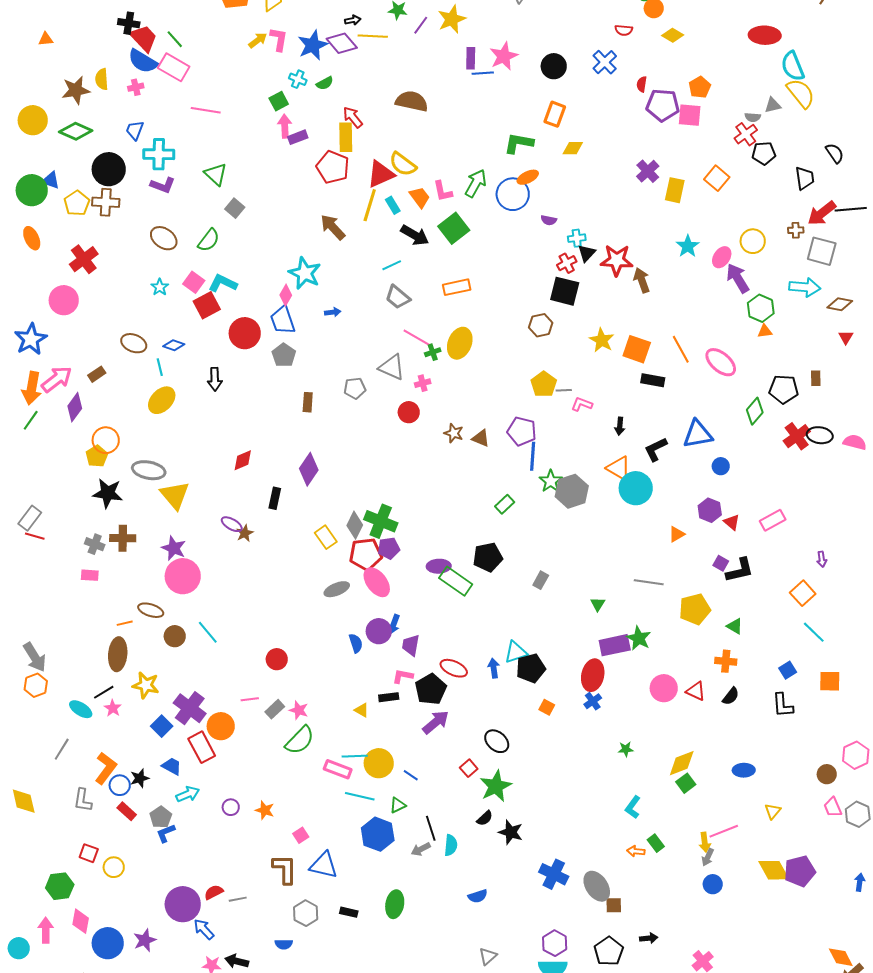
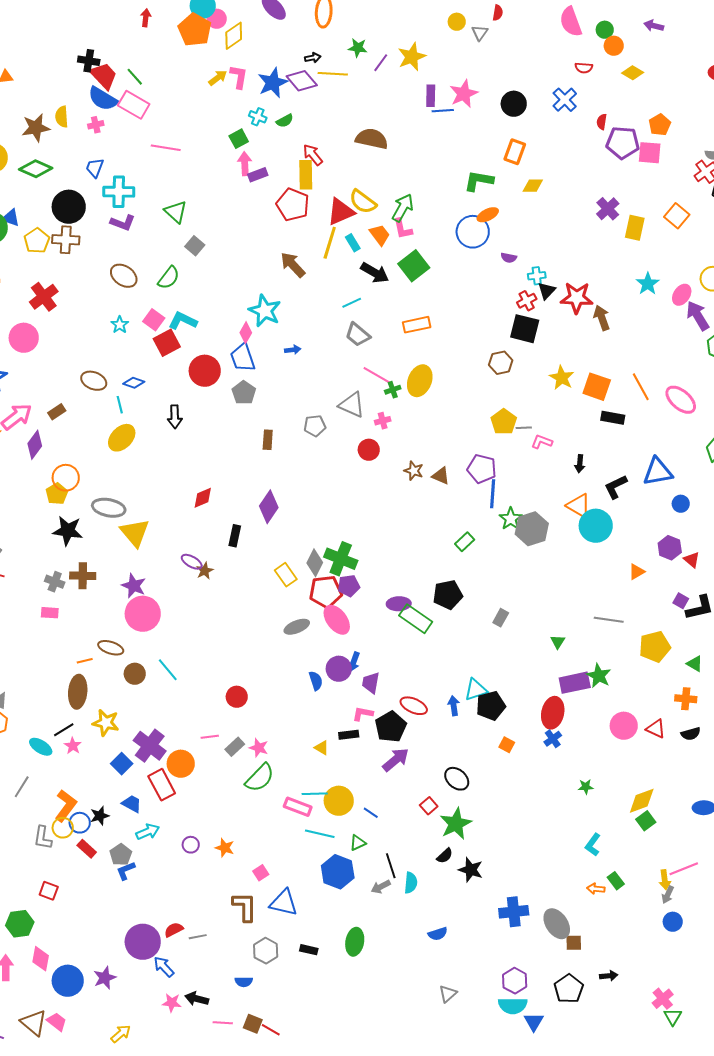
green arrow: (476, 183) -> (403, 208), moved
black semicircle: (731, 696) -> (691, 734), turned 36
yellow circle: (114, 867) -> (63, 828), moved
blue cross: (554, 874) -> (514, 912), turned -32

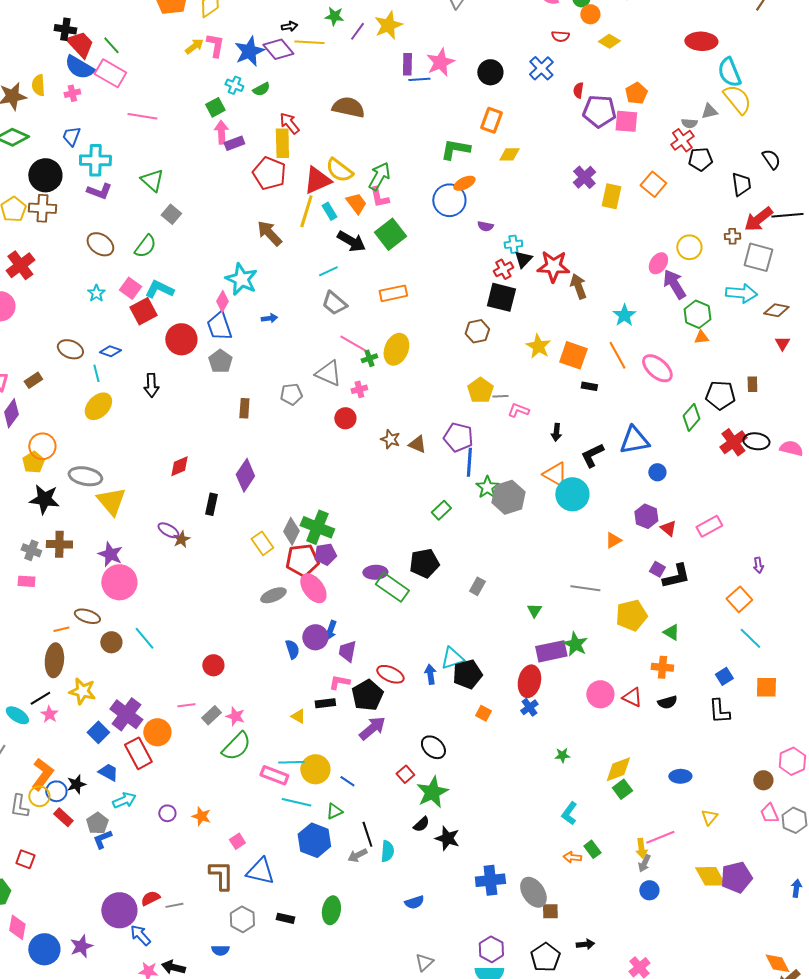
cyan star: (648, 284) -> (624, 315), moved
black rectangle: (613, 418) -> (589, 386), size x0.7

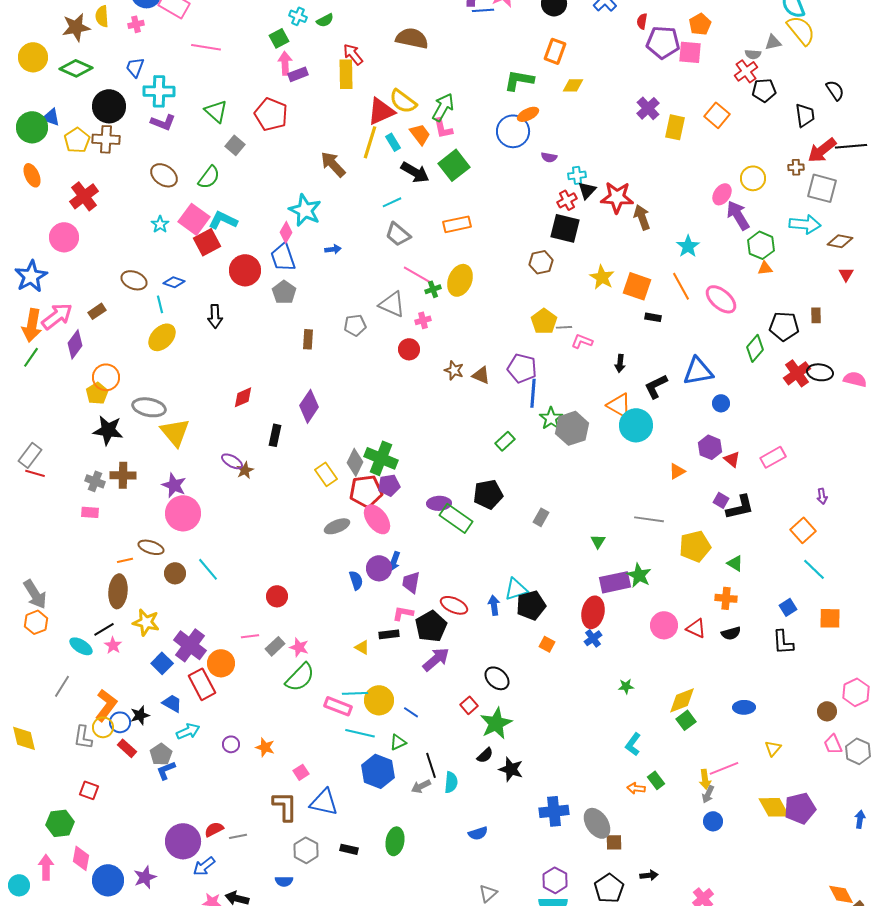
red pentagon: (269, 173) -> (271, 114), moved
pink square: (130, 288) -> (194, 219), size x1.4
blue arrow: (140, 935) -> (204, 866), turned -85

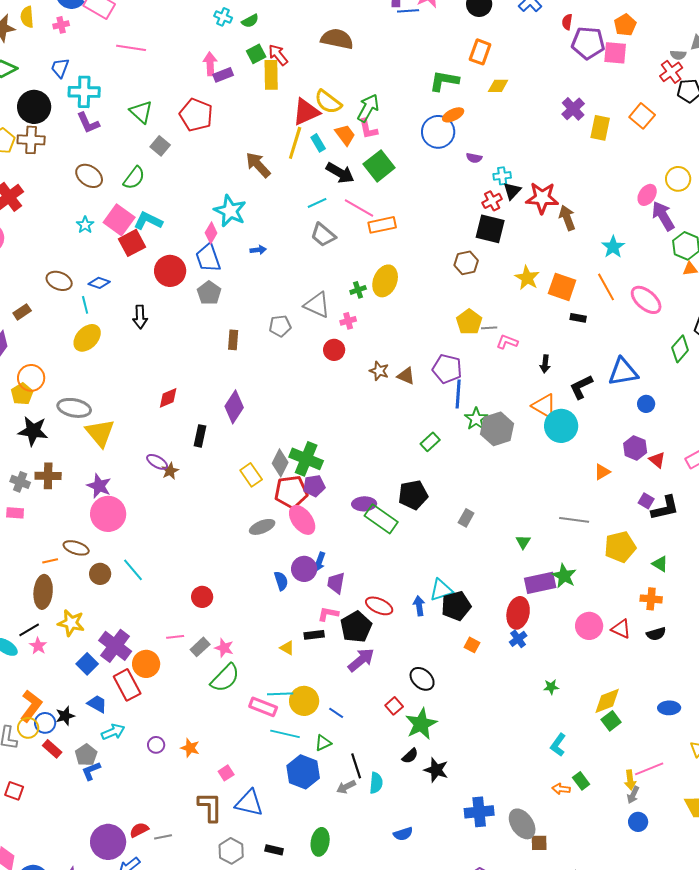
green square: (279, 38) -> (256, 54), moved
purple L-shape: (163, 122) -> (88, 123), turned 45
pink line: (418, 275) -> (359, 208), moved

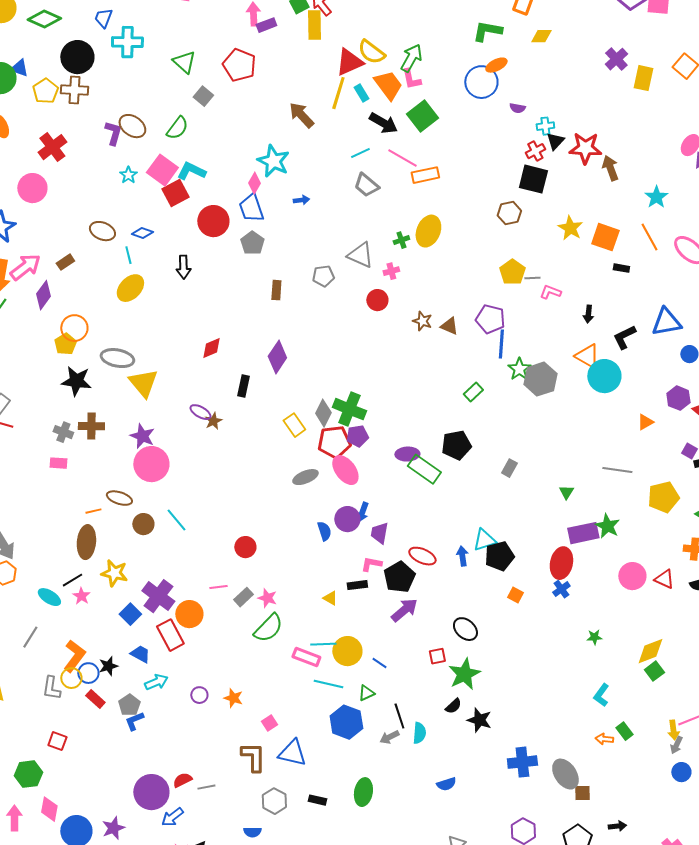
purple L-shape: (88, 123) -> (113, 133), moved, turned -140
orange trapezoid: (345, 135) -> (388, 85), size x1.4
red square: (394, 706) -> (437, 656), turned 30

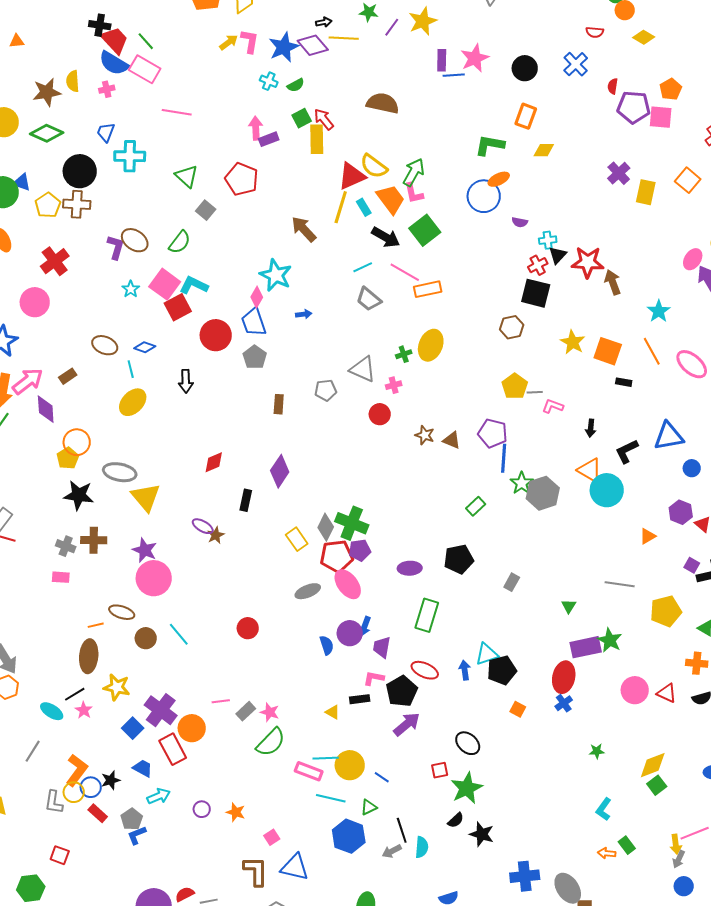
purple diamond: (43, 295) -> (46, 409), turned -40
green rectangle: (424, 469) -> (427, 615), moved, turned 72
red circle: (245, 547) -> (248, 628), moved

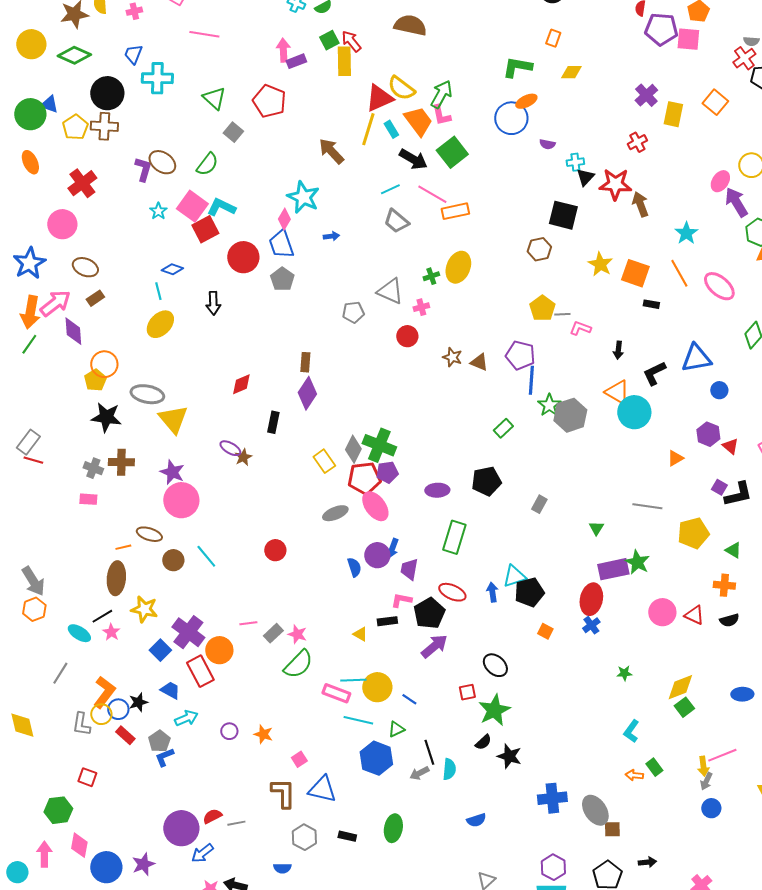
orange rectangle: (526, 116) -> (553, 38), size x0.7
red cross: (538, 265) -> (637, 142), moved
brown ellipse: (105, 345) -> (85, 267), moved
brown rectangle: (279, 404) -> (305, 362), moved

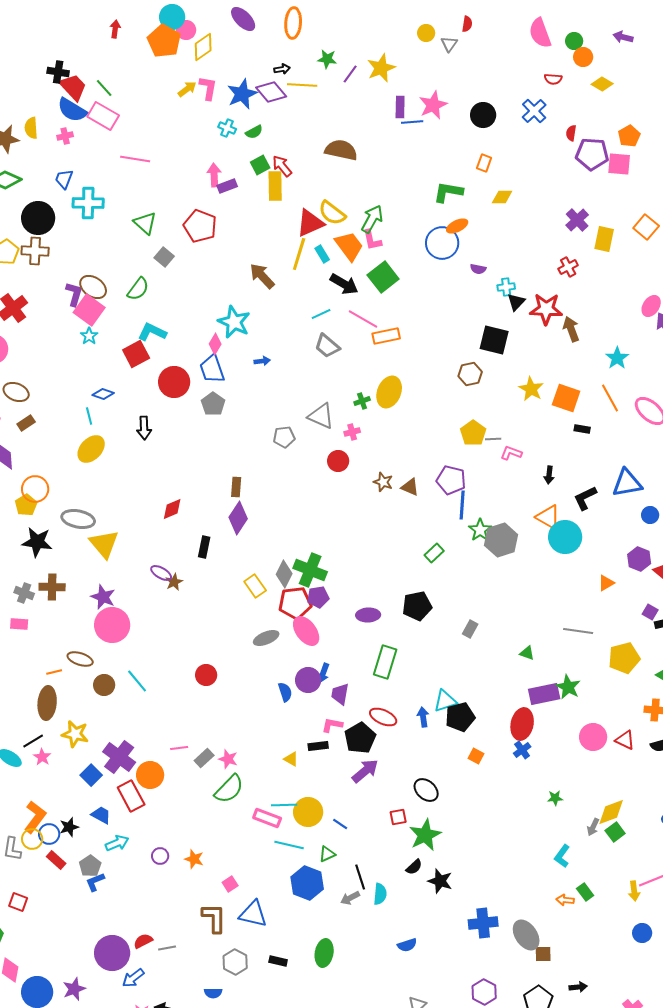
pink square: (192, 206) -> (89, 310), moved
green triangle: (596, 528) -> (527, 653), turned -42
gray arrow: (706, 781) -> (593, 827), moved

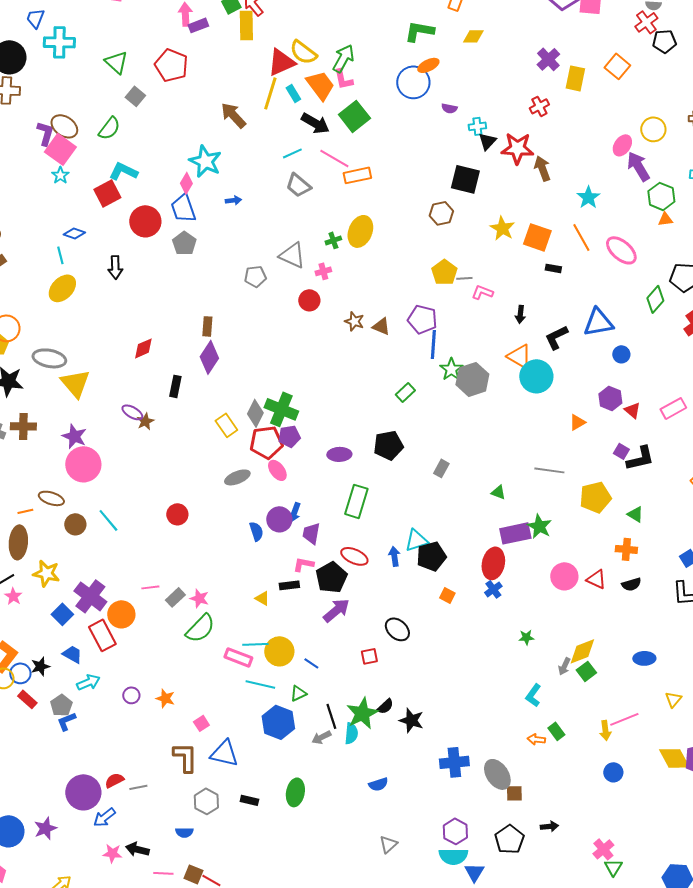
pink ellipse: (306, 631) -> (277, 470), size x0.7
green star: (425, 835) -> (362, 713), moved

